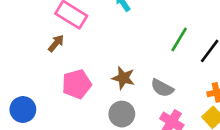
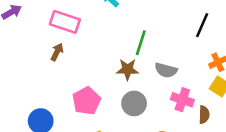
green line: (179, 39) -> (141, 43), moved
pink pentagon: (77, 84) -> (86, 101), moved

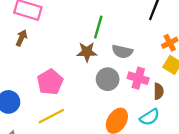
gray circle: (134, 103) -> (108, 79), moved

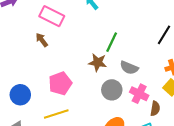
brown arrow: (21, 38) -> (42, 40), turned -72

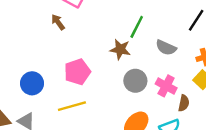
gray semicircle: (129, 68) -> (166, 48), moved

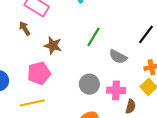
brown star: (120, 49) -> (53, 46), moved
pink cross: (166, 86) -> (116, 90), turned -30

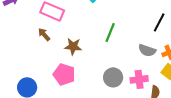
gray semicircle: (118, 57) -> (147, 50), moved
pink pentagon: (39, 73) -> (64, 74), turned -30

